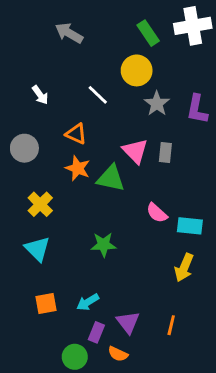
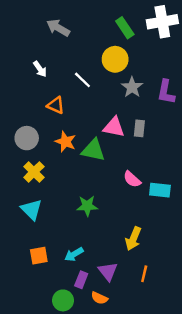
white arrow: (40, 95) -> (40, 69), moved
orange triangle: (76, 134) -> (56, 105), moved
gray circle: (24, 148) -> (27, 138), moved
pink triangle: (135, 151) -> (114, 127), turned -35
yellow arrow: (184, 268) -> (133, 239), moved

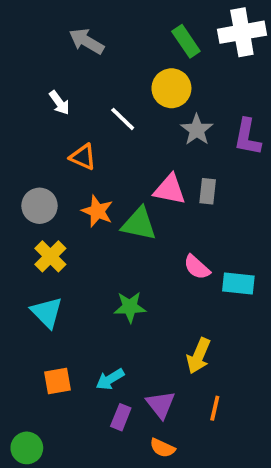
orange semicircle: (99, 298) -> (162, 448), moved
green circle: (63, 300) -> (27, 448), moved

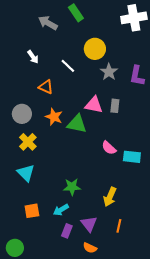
green rectangle: (186, 41) -> (76, 13), moved
green star: (130, 307) -> (72, 187), moved

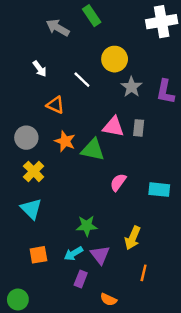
pink semicircle: (109, 148) -> (118, 182), moved, turned 84
purple triangle: (89, 224) -> (100, 255), moved

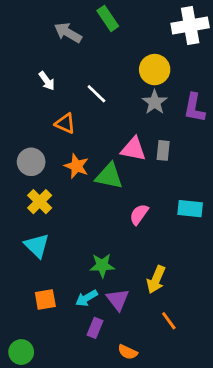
yellow circle: (115, 59) -> (155, 70), moved
cyan rectangle: (159, 190) -> (190, 209), moved
orange line: (144, 273) -> (169, 321), turned -49

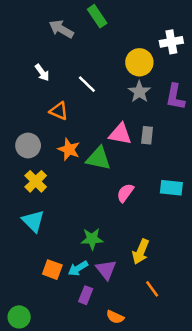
white cross: (190, 26) -> (171, 42), moved, size x0.7
orange square: (45, 299) -> (52, 270), moved, turned 30

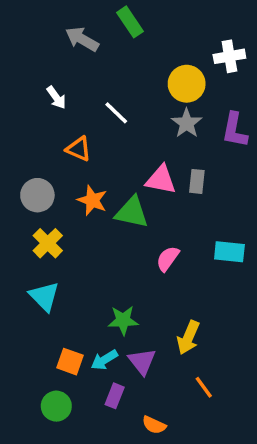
green circle: (19, 317) -> (56, 406), moved

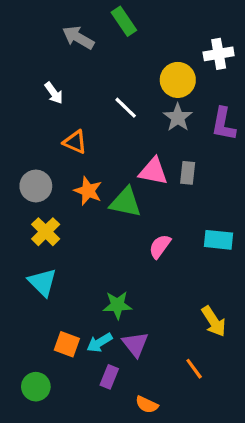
white line: (116, 113) -> (126, 108), moved
yellow arrow: (188, 338) -> (214, 321), moved, turned -56
green circle: (56, 406) -> (36, 387), moved

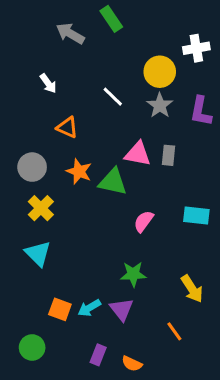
green star: (117, 305) -> (133, 274), moved
purple rectangle: (109, 377) -> (98, 355), moved

